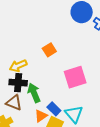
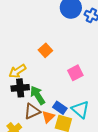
pink square: (75, 77) -> (75, 73), size x0.7
brown triangle: (14, 103) -> (32, 111), moved, turned -36

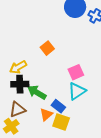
green arrow: (38, 95) -> (37, 92), turned -30
cyan triangle: (80, 109) -> (77, 91), moved, turned 42
brown triangle: (32, 111) -> (17, 109), moved

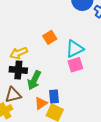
cyan triangle: (77, 91) -> (75, 49), moved
green arrow: (37, 92) -> (34, 80), turned -102
blue rectangle: (58, 106) -> (54, 96), turned 40

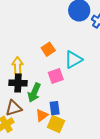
yellow arrow: (19, 53) -> (18, 66), turned 114
pink square: (75, 65) -> (56, 76), moved

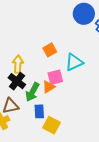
black cross: (18, 83) -> (17, 81), turned 30
blue rectangle: (55, 108) -> (39, 111), moved
orange triangle: (42, 115) -> (49, 87), moved

